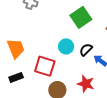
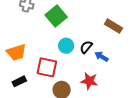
green square: (81, 17) -> (56, 16), moved
orange trapezoid: (16, 48) -> (16, 52), turned 100

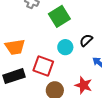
black semicircle: (86, 47) -> (86, 40), moved
black rectangle: (19, 81) -> (14, 76), size x1.5

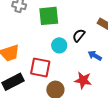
green square: (59, 16) -> (49, 16), turned 35

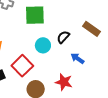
red square: (40, 67) -> (22, 66), turned 30

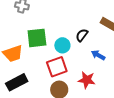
green square: (35, 15) -> (37, 38), moved
red square: (22, 66) -> (57, 67), moved, turned 30

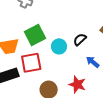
green square: (37, 38) -> (35, 35), turned -30
red square: (57, 67) -> (31, 63), moved

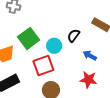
red square: (31, 63) -> (43, 65), moved
red star: (77, 84) -> (88, 80), moved

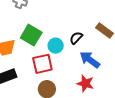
green square: (29, 38) -> (31, 35), turned -30
blue arrow: (90, 55) -> (90, 60), size x1.5

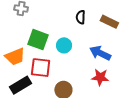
black semicircle: (76, 38) -> (81, 17), moved, turned -32
red square: (42, 64) -> (41, 68), moved, turned 30

